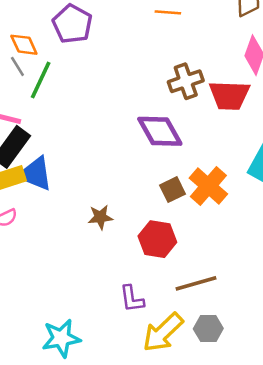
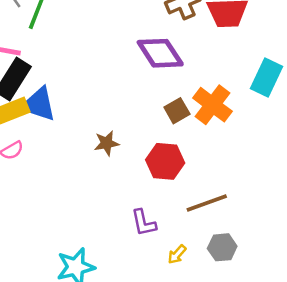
yellow arrow: (163, 332) -> (177, 254), size x0.5

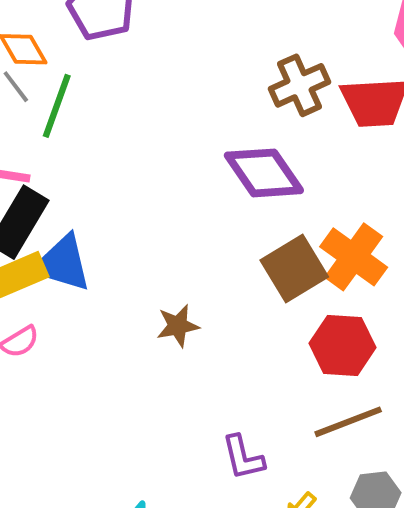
brown square: (177, 111) -> (294, 268), size x1.5
red hexagon: (165, 161) -> (343, 345), moved

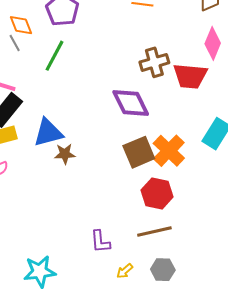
green line: (57, 106) -> (54, 56), moved
blue triangle: (62, 263) -> (48, 133), moved, turned -40
brown star: (178, 326) -> (65, 154), moved

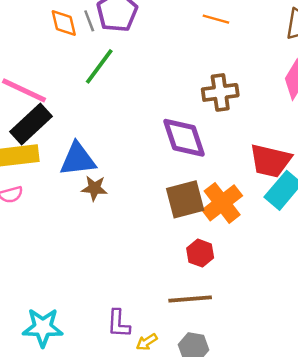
gray line: (15, 43) -> (89, 21), moved
red trapezoid: (190, 76) -> (270, 161), moved
red hexagon: (157, 194) -> (200, 253), size x0.7
purple L-shape: (100, 242) -> (119, 324), moved

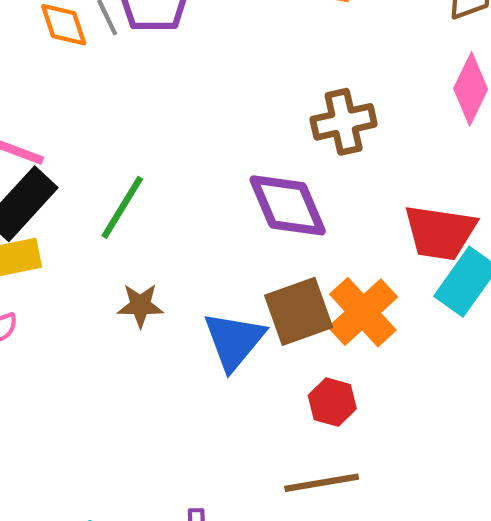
green line: (99, 66) -> (122, 207), moved
blue triangle: (78, 159) -> (234, 341), moved, turned -39

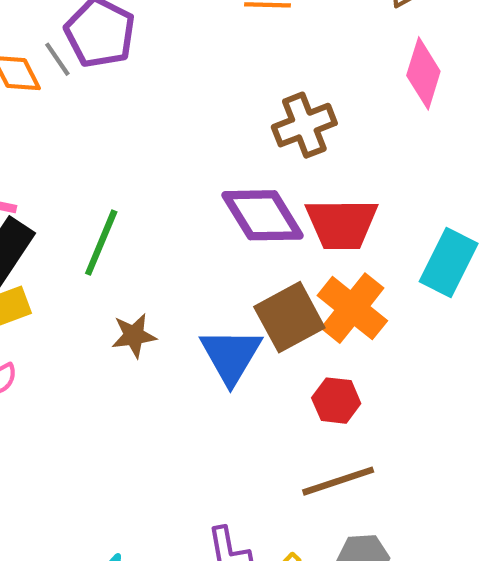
red trapezoid: (440, 232) -> (342, 224), moved

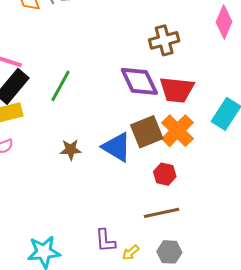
brown star: (134, 336) -> (71, 150), moved
blue triangle: (231, 356) -> (117, 147), turned -36

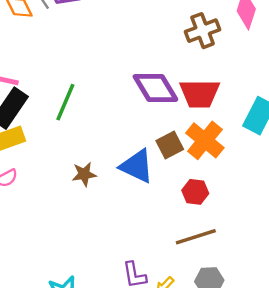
brown cross: (164, 40) -> (203, 31), moved
brown square: (147, 132) -> (170, 145), size x0.7

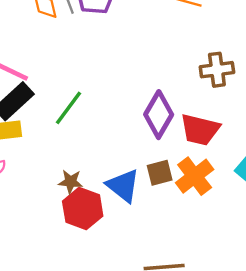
purple diamond: (155, 88) -> (159, 115), turned 48
red hexagon: (195, 192) -> (83, 209), moved, size x1.6

